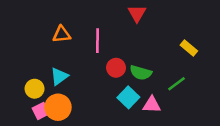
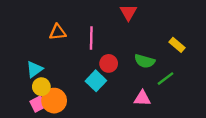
green semicircle: (141, 73) -> (145, 61), moved
cyan triangle: (59, 76) -> (34, 69), moved
yellow circle: (35, 89) -> (41, 87), moved
cyan square: (128, 97) -> (96, 81), moved

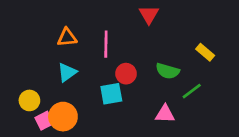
cyan triangle: (34, 69) -> (67, 72), moved
cyan square: (96, 81) -> (111, 94), turned 36
yellow circle: (41, 87) -> (29, 100), moved

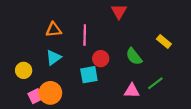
green semicircle: (168, 71) -> (134, 56), turned 36
green line: (192, 91) -> (155, 83), moved
yellow circle: (29, 100) -> (24, 70), moved

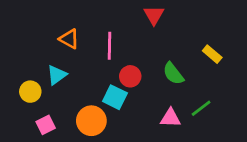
orange triangle: (54, 30) -> (69, 39), turned 35
cyan triangle: (54, 58) -> (57, 75), moved
cyan square: (89, 75) -> (115, 97), turned 36
orange circle: (50, 93) -> (91, 121), moved

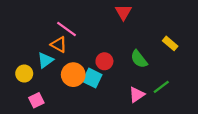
orange triangle: (69, 39) -> (59, 45), moved
pink line: (109, 46) -> (67, 29), moved, turned -55
pink triangle: (171, 118) -> (137, 95), turned -36
orange circle: (91, 121) -> (73, 75), moved

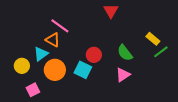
orange circle: (73, 75) -> (55, 70), moved
green line: (161, 87) -> (161, 52), moved
pink triangle: (137, 95) -> (123, 75), moved

